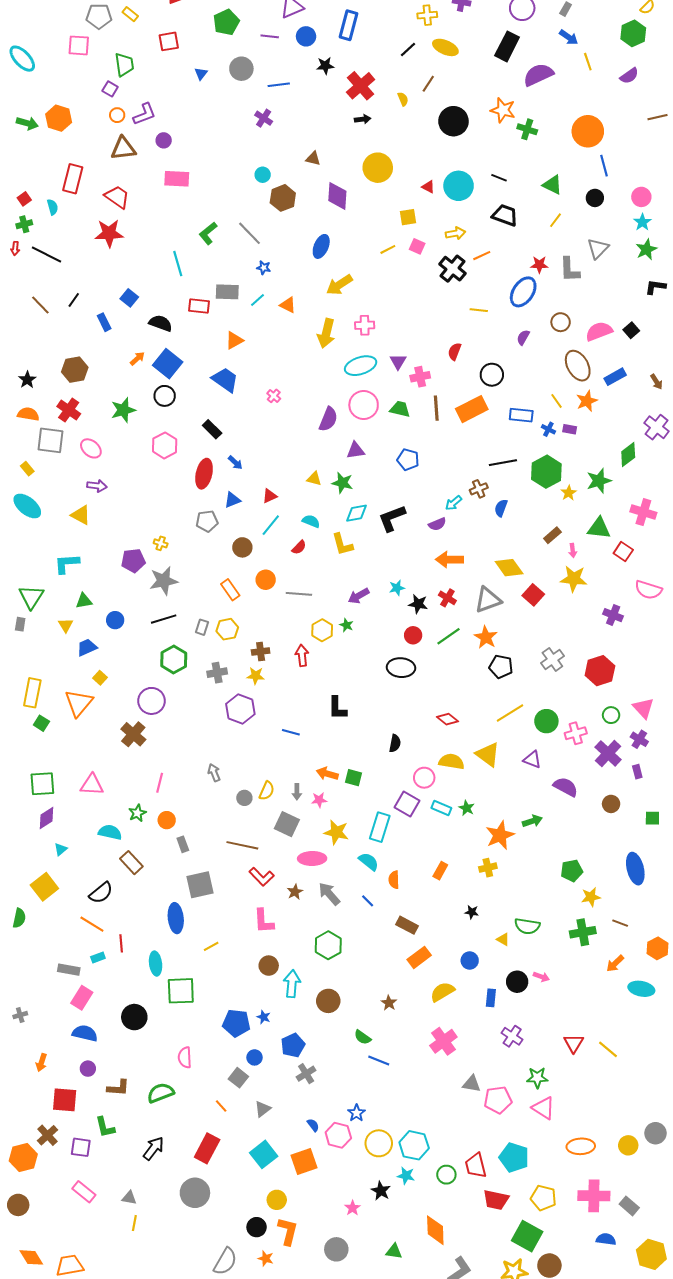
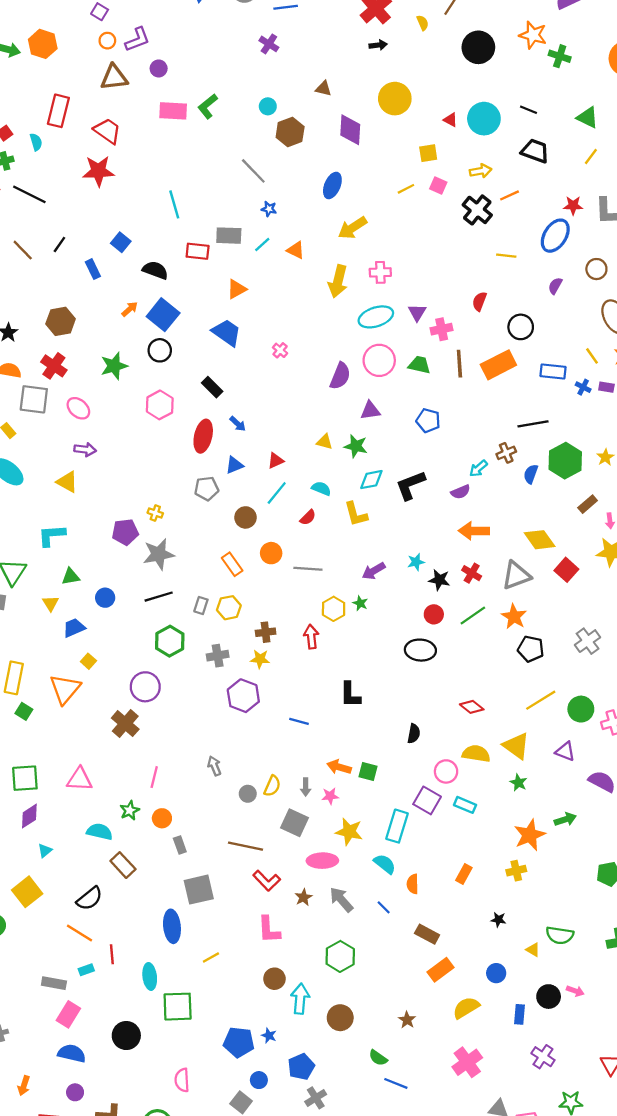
green L-shape: (208, 233) -> (208, 106), moved
green hexagon: (546, 472) -> (565, 461), moved
green star: (467, 808) -> (518, 783), moved

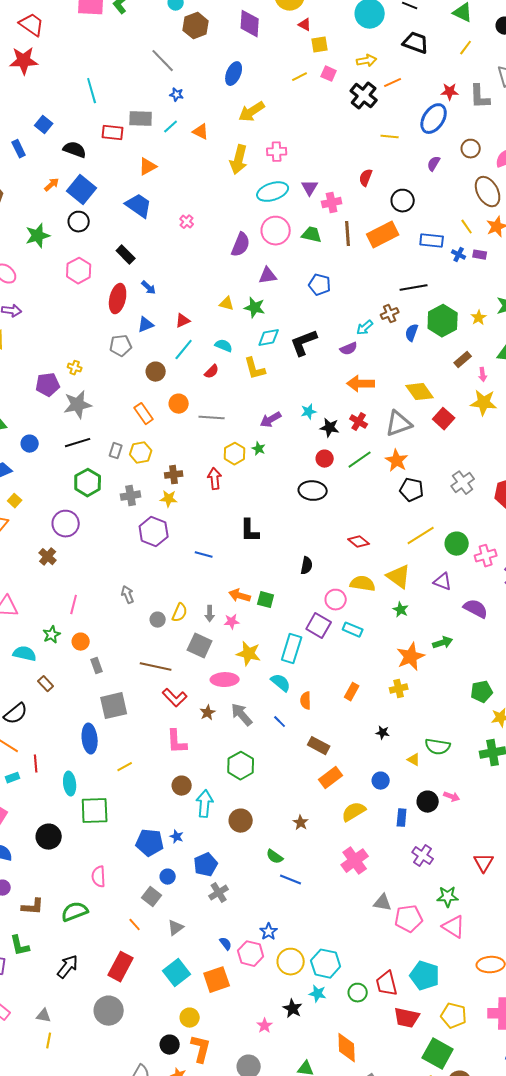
red triangle: (451, 120) -> (305, 25), moved
brown cross: (125, 724) -> (48, 557), size x0.7
brown rectangle: (123, 865) -> (46, 684), size x0.7

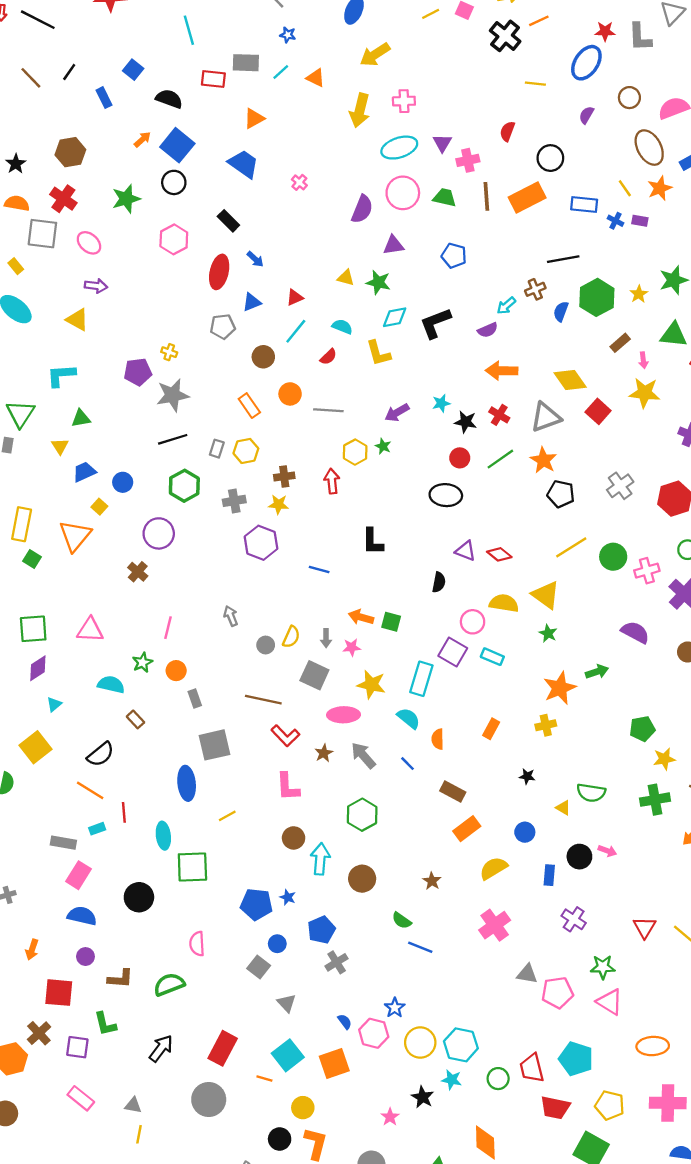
blue circle: (30, 444) -> (123, 482), moved
purple triangle: (443, 582) -> (466, 551), moved
orange line: (135, 925) -> (264, 1079), moved, turned -32
gray triangle: (176, 928) -> (287, 1003), turned -36

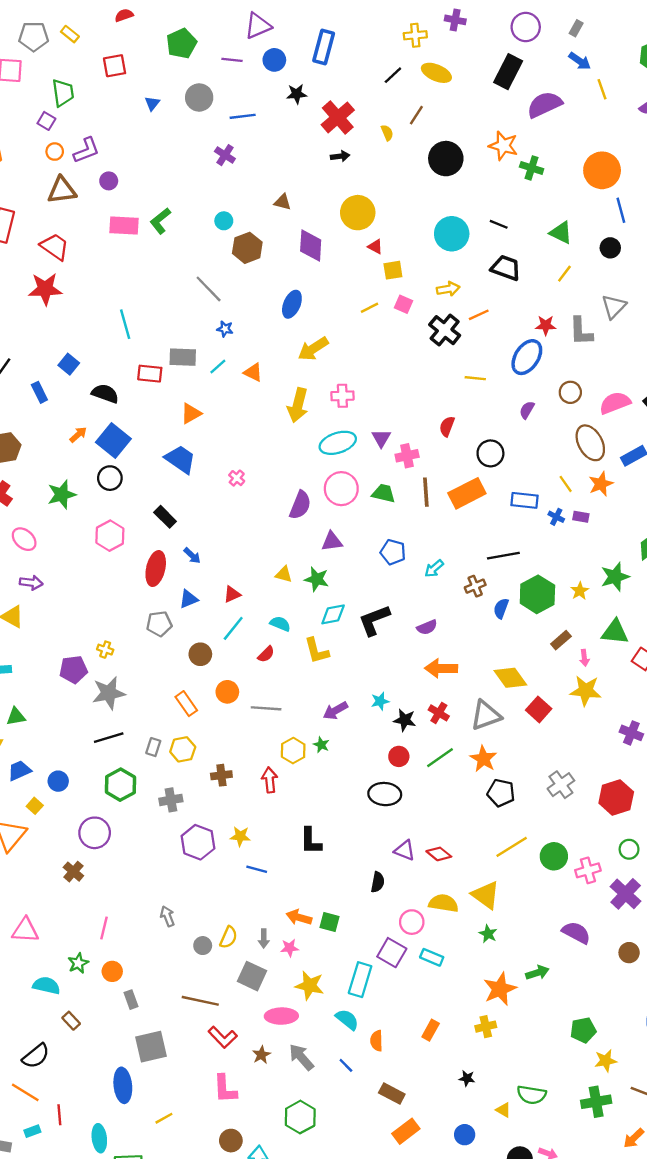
cyan arrow: (506, 306) -> (434, 569), moved
yellow star: (278, 504) -> (240, 836), moved

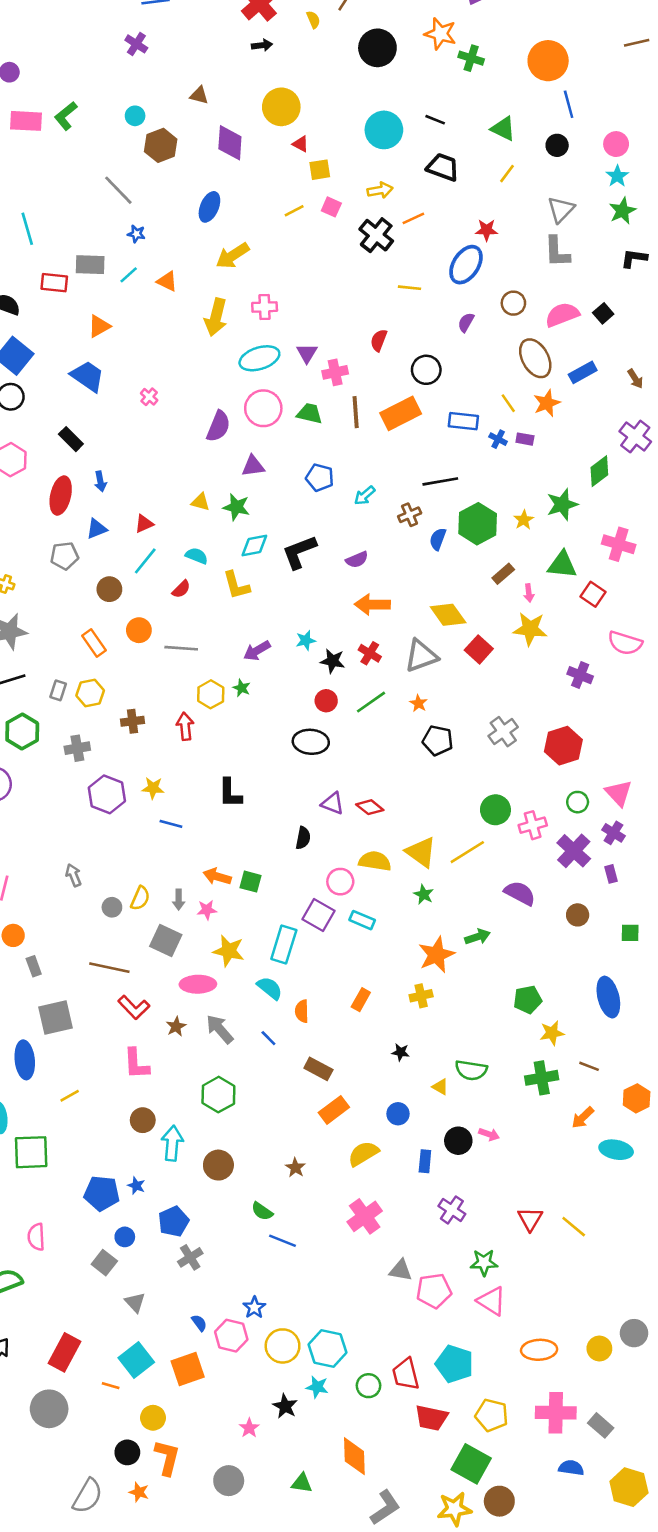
gray L-shape: (581, 331) -> (557, 252), moved
blue arrow: (192, 556) -> (100, 481), turned 36
orange star: (483, 759) -> (419, 703), size x0.6
yellow line: (512, 847) -> (467, 852), moved

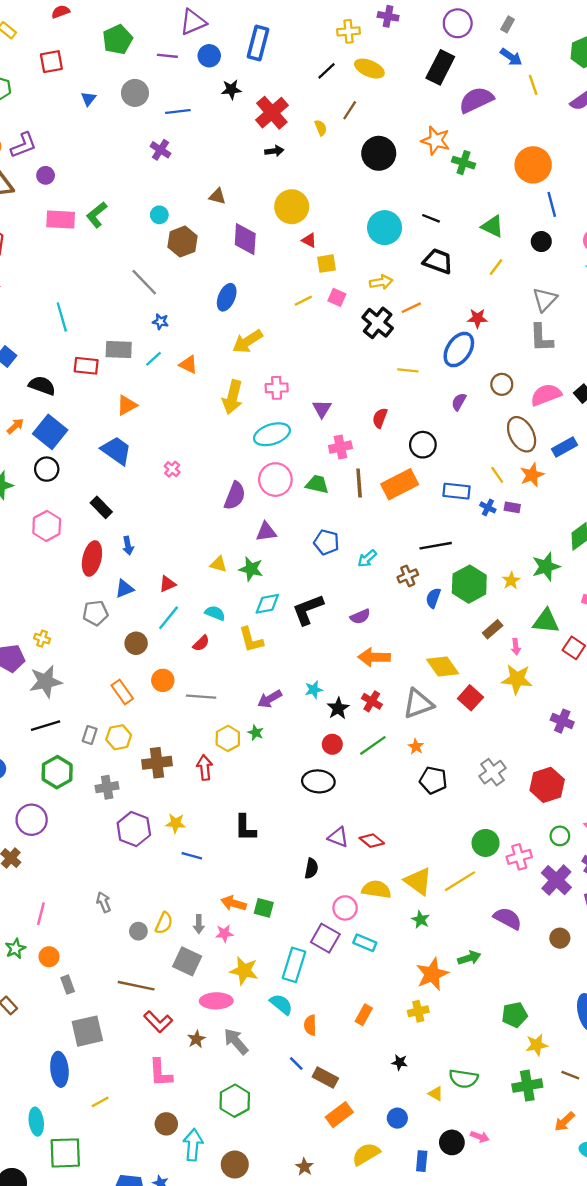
purple triangle: (307, 353) -> (322, 409), moved
black star: (333, 661) -> (338, 708), turned 30
brown cross: (132, 721) -> (157, 763), size x1.4
blue line: (268, 1038) -> (296, 1064), moved

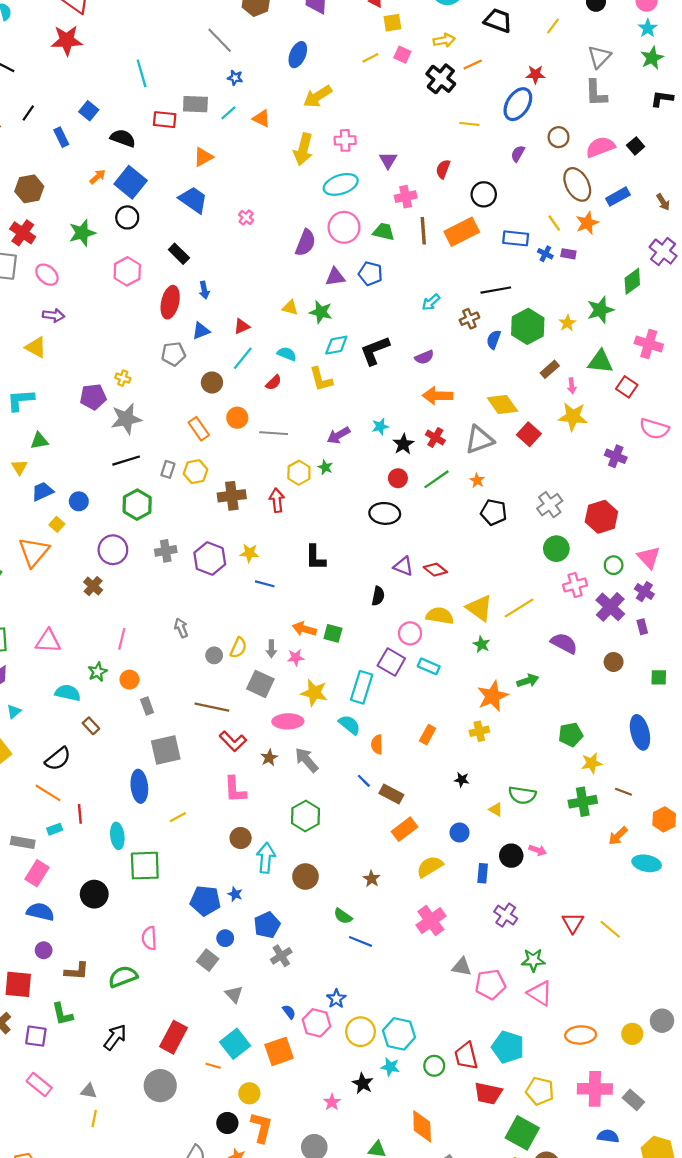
blue pentagon: (326, 542) -> (370, 274), moved
gray cross: (107, 787) -> (166, 551), moved
green circle: (486, 843) -> (556, 549), moved

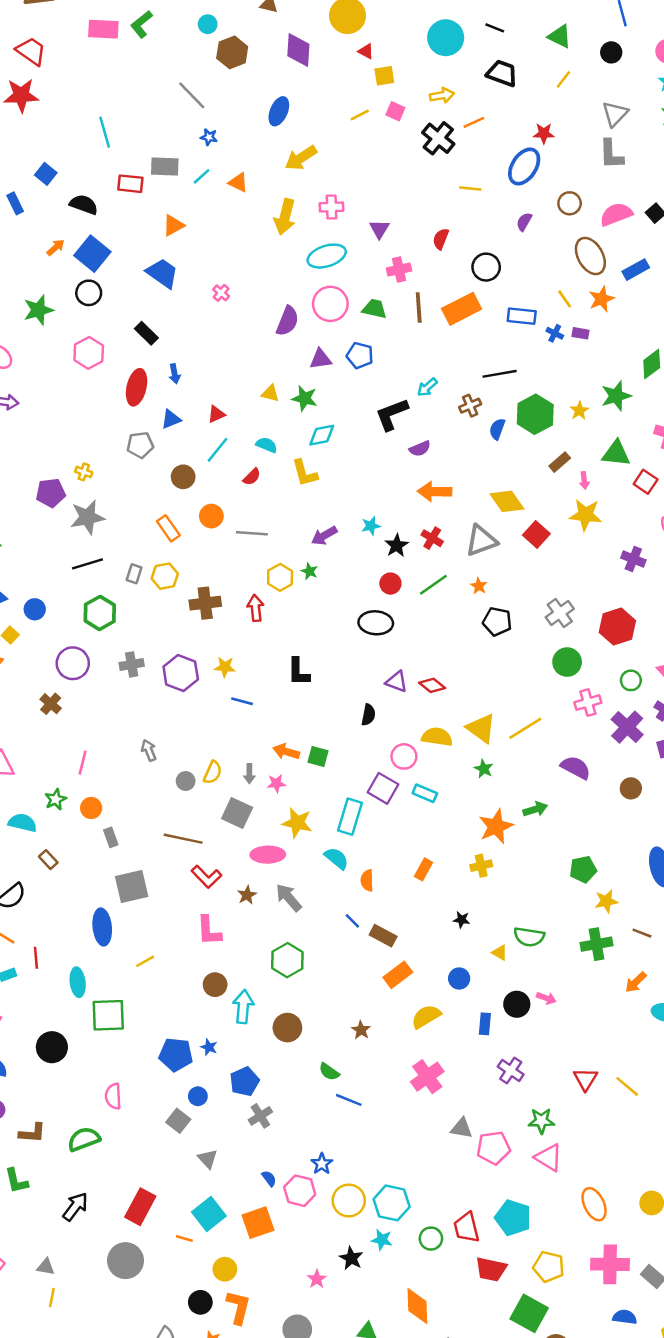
black L-shape: (375, 351) -> (392, 414), moved
orange ellipse: (581, 1035) -> (594, 1204), turned 68

